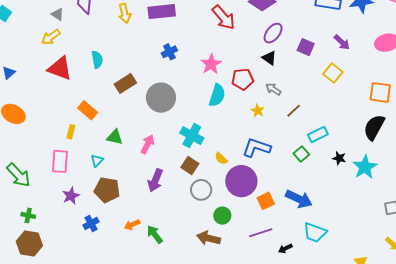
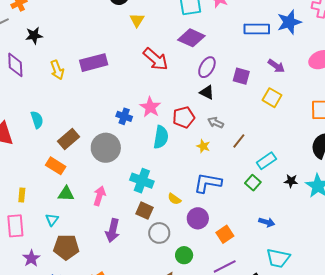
blue cross: (169, 52) -> (124, 116), moved, turned -35
orange rectangle: (88, 110) -> (56, 166), moved
purple circle: (241, 181) -> (198, 218), size x0.7
blue arrow: (299, 199) -> (267, 222), moved, size x0.6

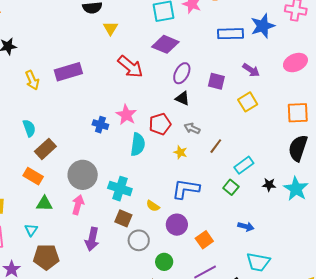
yellow square: (272, 98) -> (248, 102), turned 30
cyan semicircle: (37, 120) -> (29, 128), moved
gray circle: (106, 148) -> (83, 175), moved

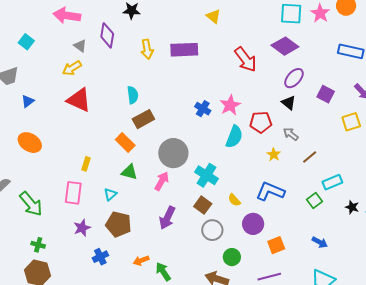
yellow triangle: (110, 28) -> (213, 16), moved, turned -35

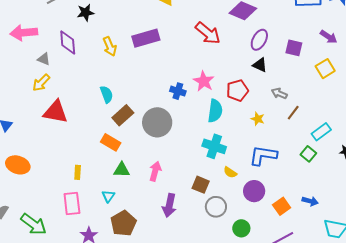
gray arrow: (291, 134) -> (279, 93), moved
gray circle: (173, 153) -> (157, 122), moved
cyan cross: (206, 175) -> (214, 146), moved
brown pentagon: (118, 224) -> (123, 223), turned -30
blue arrow: (320, 242) -> (310, 201), moved

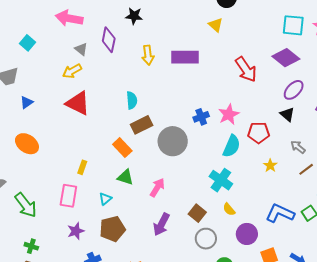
blue cross: (178, 91) -> (201, 117), turned 35
blue L-shape: (263, 155) -> (280, 213), moved

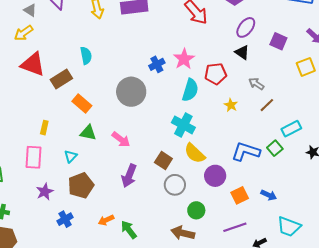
brown rectangle: (142, 125) -> (61, 79), moved
pink arrow: (157, 188) -> (121, 139), turned 102
yellow semicircle: (229, 209) -> (195, 153), size x1.6

